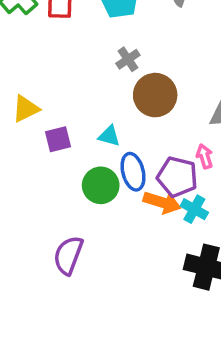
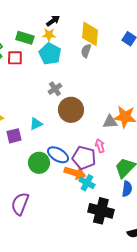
cyan triangle: (109, 136) -> (36, 124), moved, turned -40
blue ellipse: (133, 172) -> (58, 155), turned -45
cyan cross: (194, 209) -> (87, 183), moved

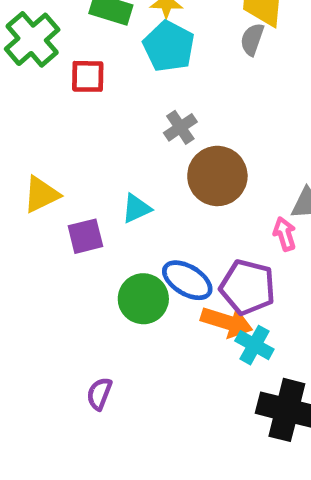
red square: (15, 58) -> (88, 76), moved
pink arrow: (100, 146) -> (285, 234), moved
purple semicircle: (20, 204) -> (99, 394), size x0.6

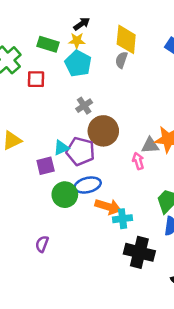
purple square: (85, 236) -> (46, 166), moved
blue ellipse: (187, 280) -> (88, 185), turned -45
purple pentagon: (248, 287) -> (80, 151), moved
cyan cross: (254, 345) -> (123, 219), turned -36

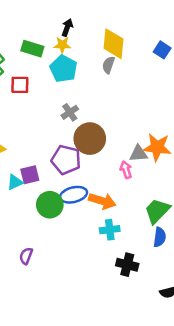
black arrow: (82, 24) -> (67, 27), turned -35
cyan triangle: (61, 148) -> (15, 182), moved
orange arrow: (108, 207) -> (102, 201), moved
black cross: (139, 252) -> (127, 265), size x0.7

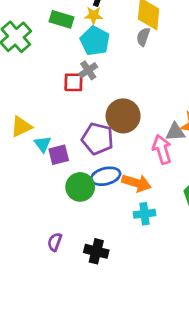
red square: (20, 85) -> (73, 82), moved
gray cross: (70, 112) -> (88, 70), moved
pink arrow: (126, 170) -> (162, 149), size x1.5
cyan triangle: (15, 182) -> (43, 144), moved, turned -42
black cross: (127, 265) -> (96, 251), moved

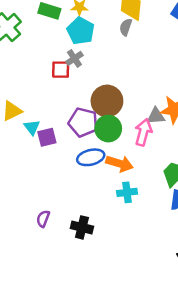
pink arrow: (162, 149) -> (143, 132), turned 32
green circle: (80, 187) -> (108, 129), moved

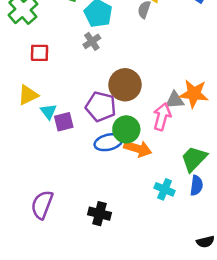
red square: (61, 70) -> (40, 53), moved
green circle: (108, 129) -> (126, 129), moved
cyan cross: (127, 192) -> (165, 189), moved, turned 30
purple semicircle: (43, 219) -> (42, 205), moved, size x1.6

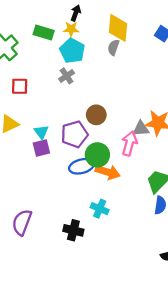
brown circle: (125, 85) -> (96, 115), size x0.7
purple pentagon: (101, 106) -> (75, 134), turned -30
cyan triangle: (48, 112) -> (41, 132), moved
cyan cross: (165, 189) -> (100, 209), moved

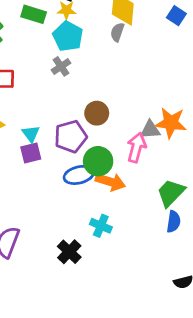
black cross: (73, 230) -> (69, 252), turned 30

